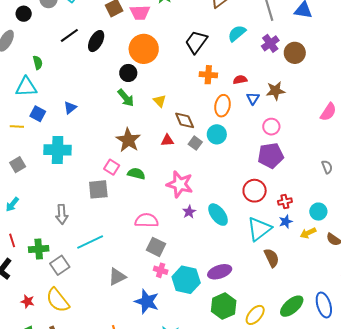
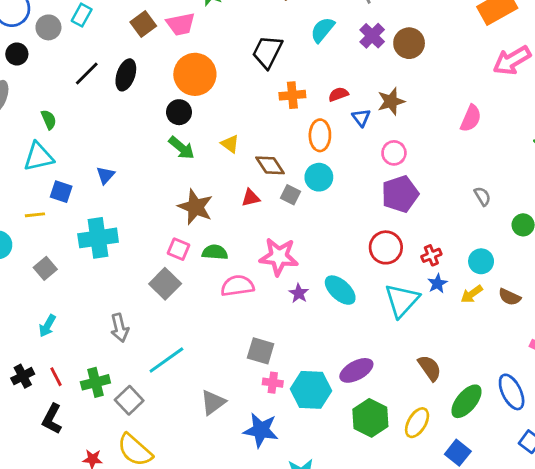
gray square: (98, 189) -> (165, 284), turned -30
pink semicircle: (147, 220) -> (237, 286), moved
brown semicircle: (272, 258) -> (430, 368), moved

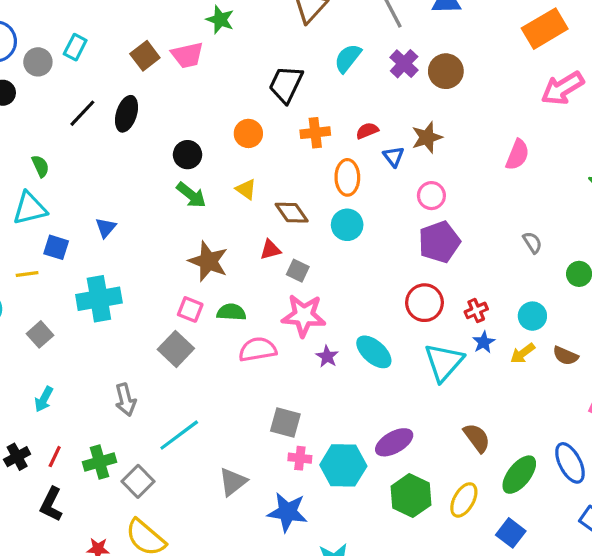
orange circle: (195, 74) -> (248, 133), moved, size x0.6
gray square: (291, 195) -> (298, 271), moved
red line: (56, 377) -> (55, 457), turned 54

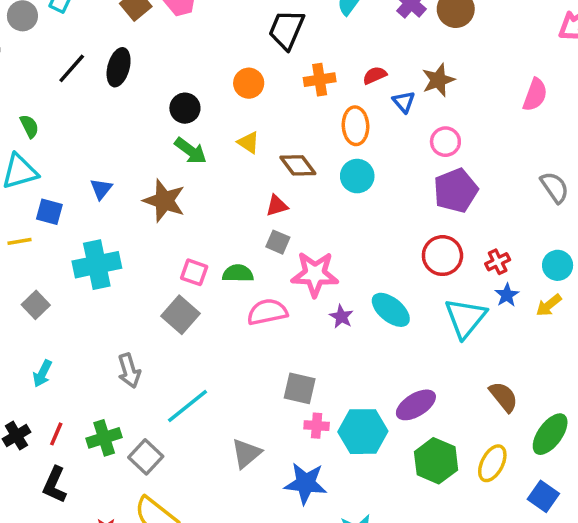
gray semicircle: (532, 243) -> (555, 187), size x1.4
brown star: (208, 261) -> (164, 201), moved
gray square: (298, 271) -> (278, 242), moved

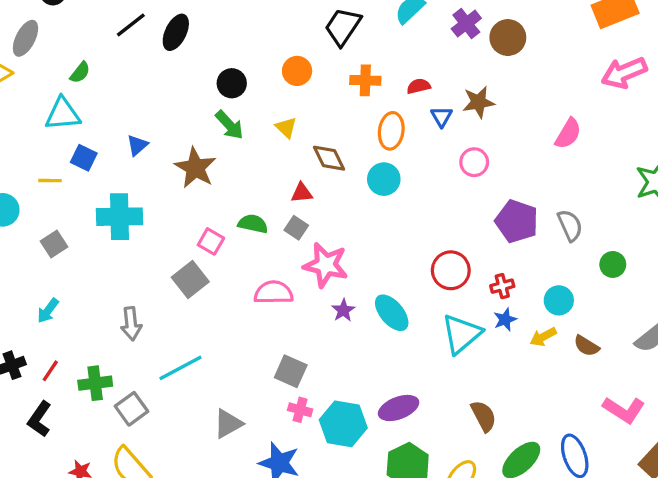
green semicircle: (29, 126) -> (80, 73), turned 55
purple pentagon: (456, 190) -> (517, 221), moved, turned 30
green semicircle: (238, 273) -> (253, 224), moved

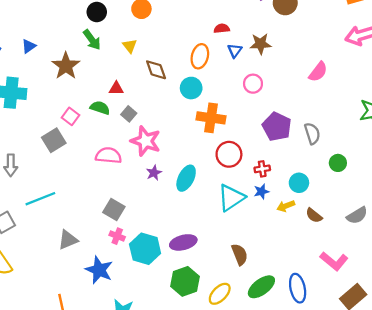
orange cross: (365, 80) -> (211, 118), moved, size x1.4
red triangle: (302, 193) -> (116, 88), moved
cyan ellipse: (392, 313) -> (186, 178), turned 60

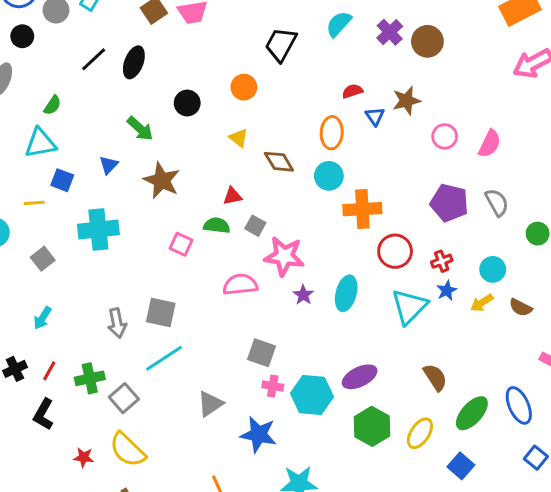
green arrow: (92, 40) -> (140, 129), moved
pink semicircle: (318, 72) -> (490, 144), moved
pink circle: (253, 84) -> (445, 136), moved
gray square: (54, 140) -> (161, 312), moved, turned -35

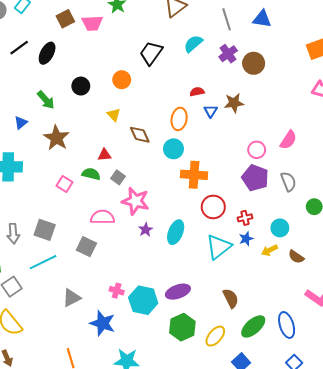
pink circle: (445, 136) -> (257, 150), moved
gray square: (261, 353) -> (86, 247), moved

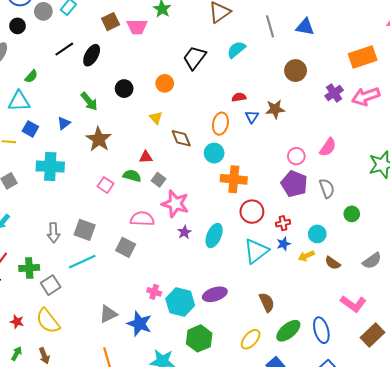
purple cross: (228, 54) -> (334, 93), moved
gray triangle: (71, 298) -> (108, 314), moved
green hexagon: (182, 327) -> (199, 338), moved

